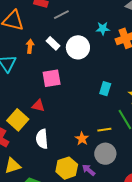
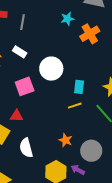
gray line: (61, 15) -> (22, 22), turned -42
cyan star: (103, 28) -> (67, 19), moved
white circle: (78, 47) -> (51, 69), moved
yellow line: (104, 130) -> (75, 106), moved

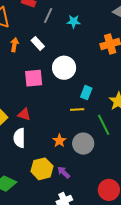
cyan star: (67, 19) -> (74, 22), moved
red triangle: (17, 116) -> (24, 114), moved
gray circle: (91, 151) -> (83, 144), moved

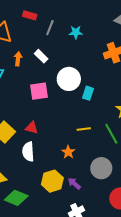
cyan rectangle: (86, 93) -> (88, 93), moved
yellow line: (77, 110) -> (84, 129), moved
gray circle: (83, 144) -> (101, 168), moved

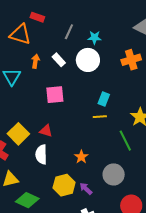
red rectangle: (30, 15) -> (37, 17), moved
white circle: (69, 79) -> (88, 60), moved
yellow line: (84, 129) -> (100, 117), moved

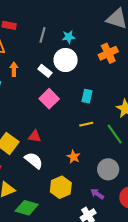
white rectangle: (59, 60) -> (45, 71), moved
pink square: (55, 95) -> (49, 99), moved, turned -30
yellow line: (100, 117) -> (86, 124), moved
white semicircle: (41, 154) -> (34, 160), turned 138
purple arrow: (86, 189) -> (97, 194), moved

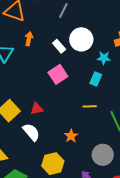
cyan star: (69, 37) -> (104, 58), moved
red triangle: (35, 136) -> (37, 109), turned -32

